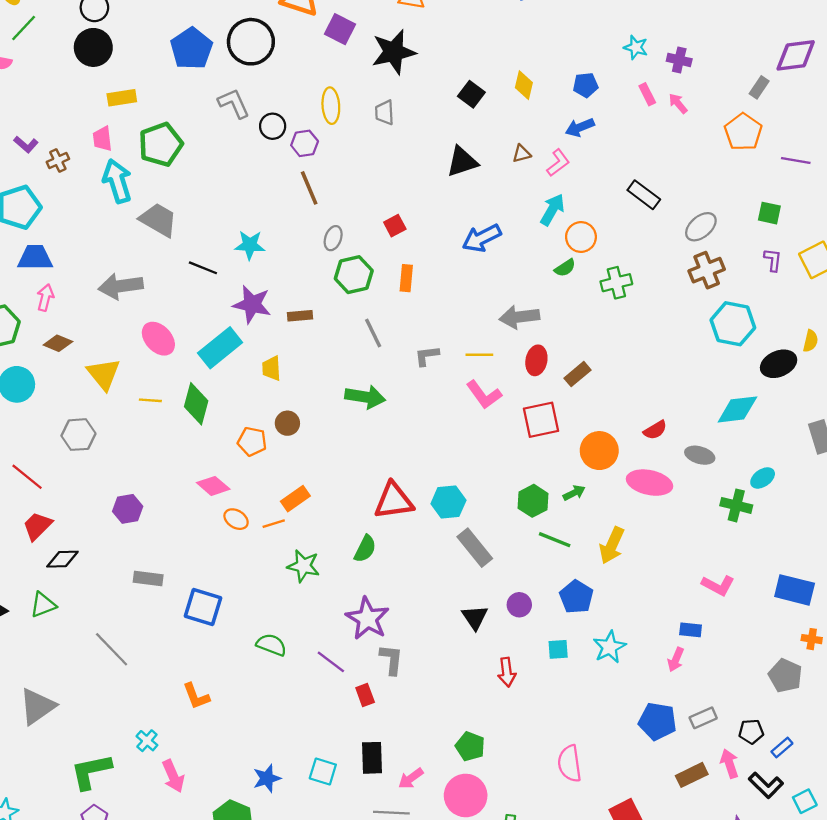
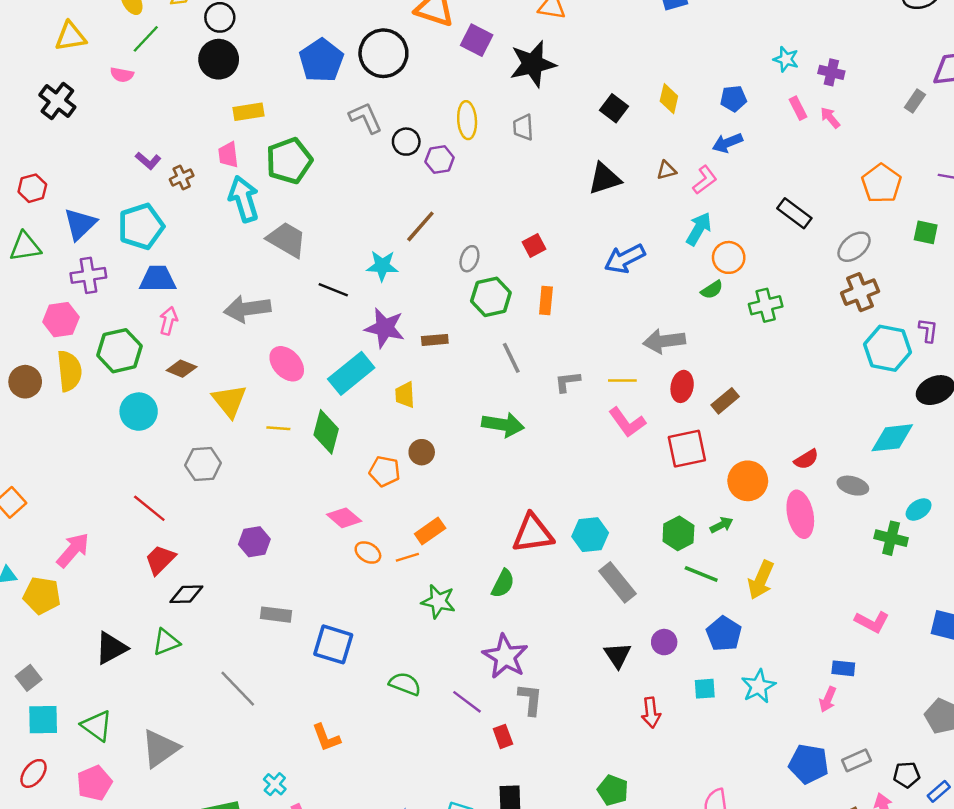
orange pentagon: (743, 132) -> (882, 183), moved
brown line: (309, 188) -> (420, 226), moved, turned 64
purple L-shape: (773, 260) -> (928, 330), moved
pink ellipse: (649, 483) -> (800, 514), turned 66

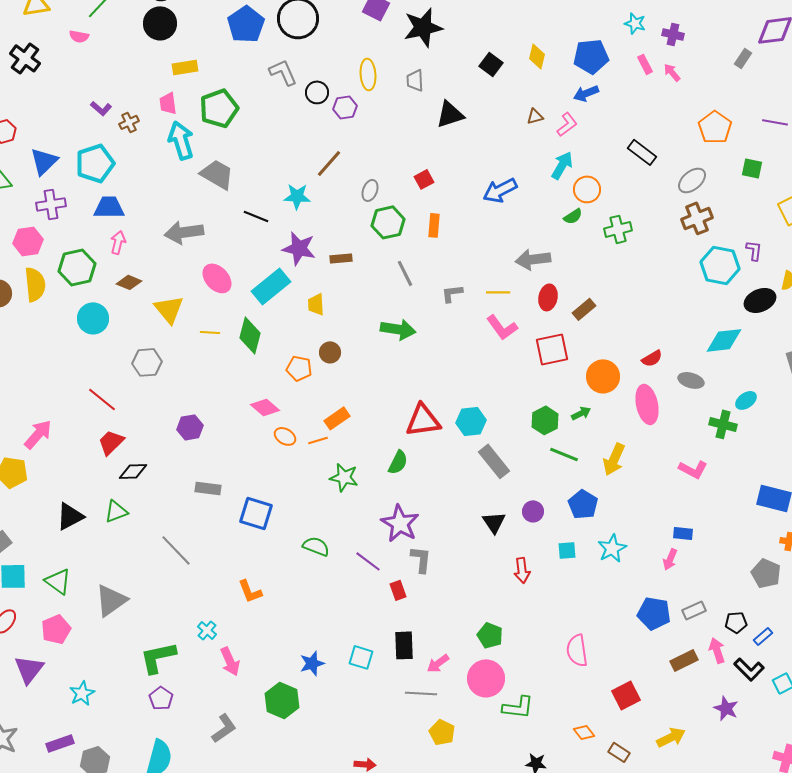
blue pentagon: (733, 99) -> (591, 56), size x1.6
black triangle: (604, 179) -> (450, 114), moved
pink L-shape: (872, 622) -> (693, 469), moved

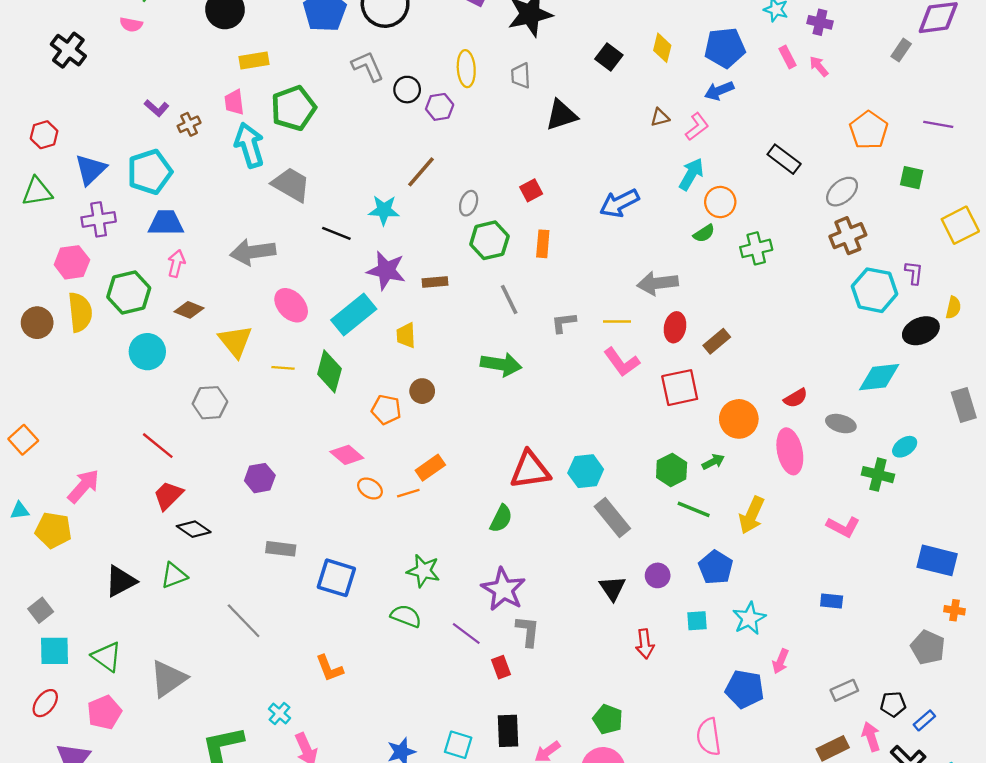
black diamond: (133, 471) -> (194, 529), turned 36
green star: (344, 477) -> (423, 571), moved
pink arrow: (670, 559) -> (781, 661), moved
blue pentagon: (654, 613) -> (745, 689), moved

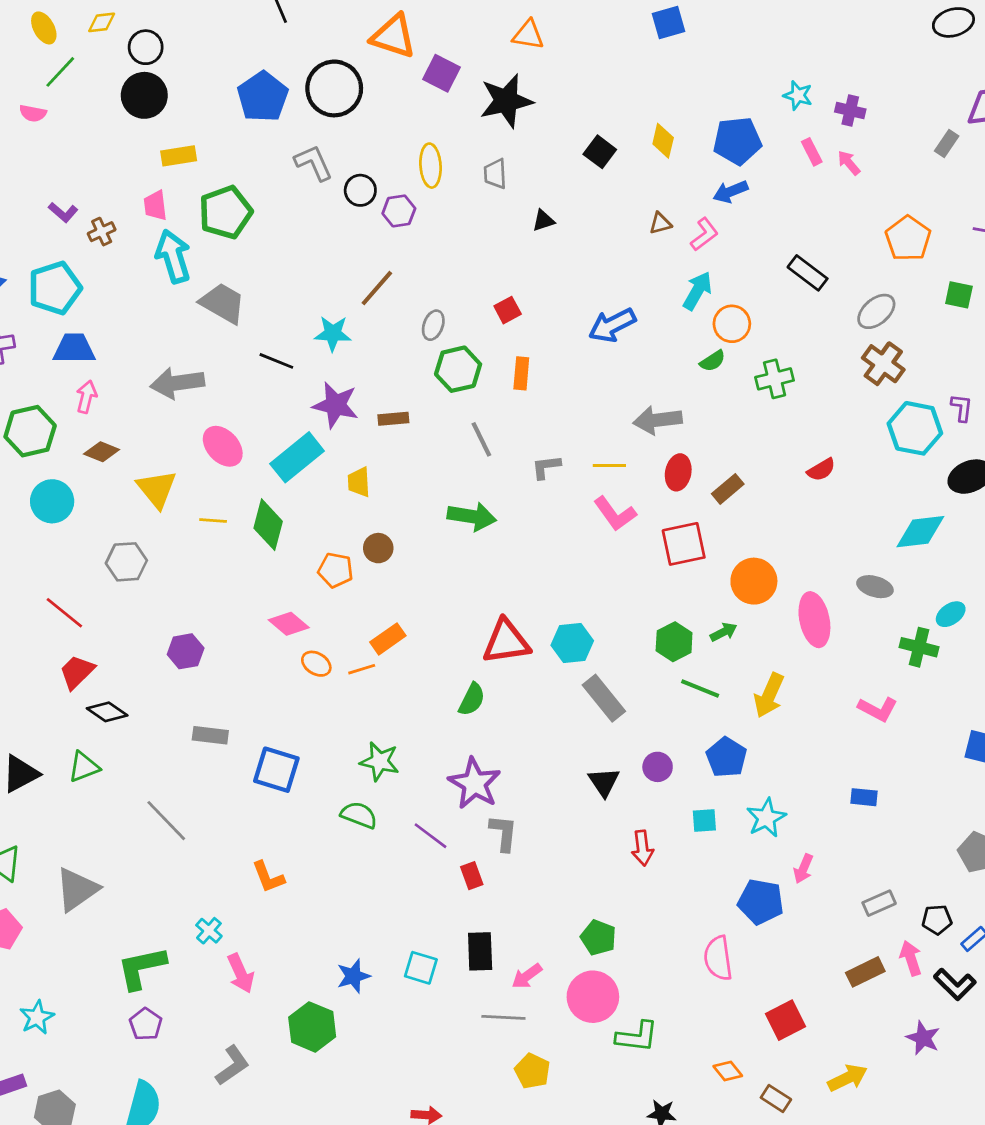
black triangle: (561, 115) -> (543, 221), size x0.6
brown cross: (848, 236) -> (883, 364), turned -32
red semicircle: (796, 398) -> (821, 470), moved

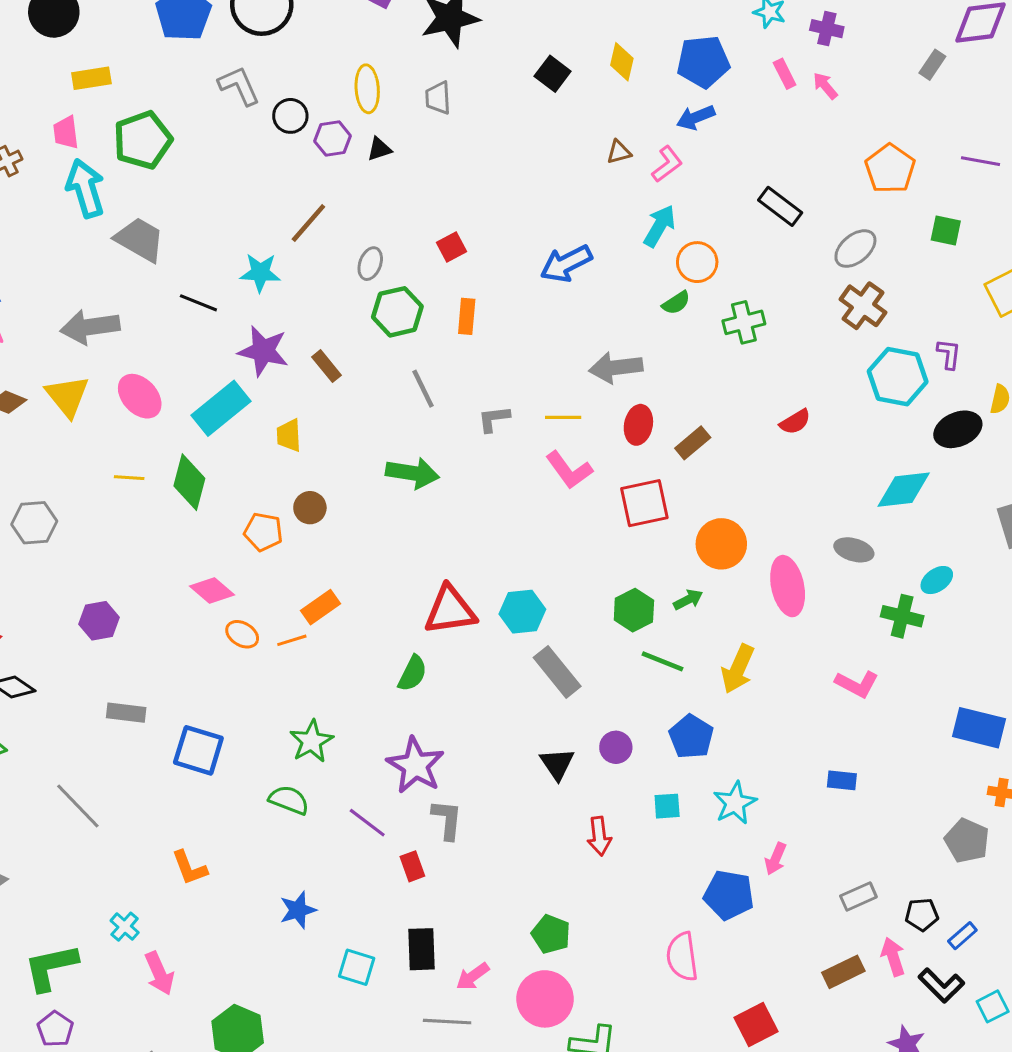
black triangle: (543, 221) -> (379, 149), moved
brown rectangle: (393, 419) -> (327, 366), turned 56
yellow triangle: (157, 489) -> (67, 396), moved
green star: (380, 761) -> (311, 741), turned 30
blue star: (353, 976) -> (298, 910), moved

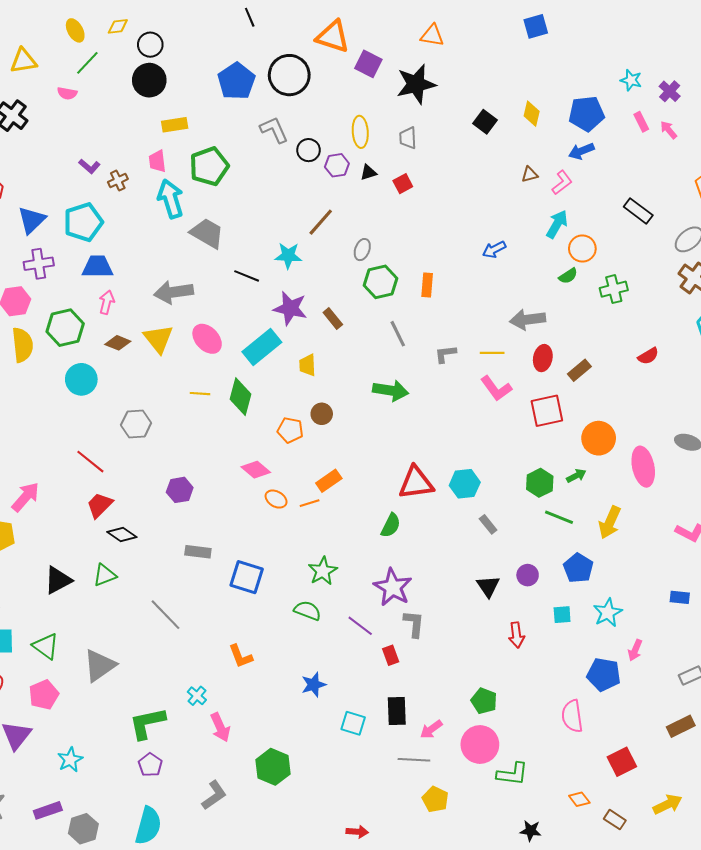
purple cross: (827, 29) -> (670, 91), turned 30
red square: (452, 247) -> (403, 184), moved
blue arrow: (566, 264) -> (494, 250), size x0.7
gray rectangle: (557, 672) -> (488, 524), size x0.6

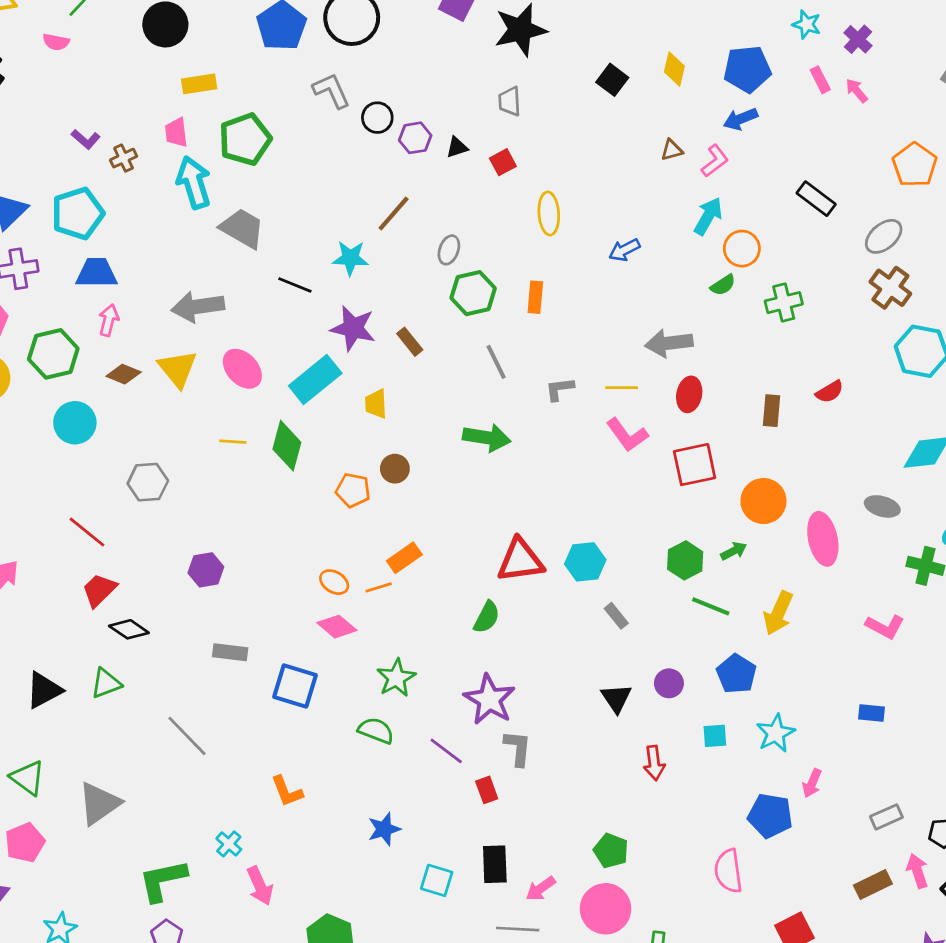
yellow ellipse: (360, 132) -> (549, 213), moved
brown rectangle: (579, 370) -> (772, 411), moved, turned -45
pink diamond: (256, 470) -> (337, 627), moved

